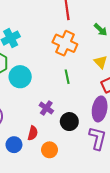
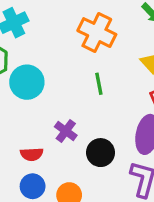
red semicircle: (33, 133) -> (32, 154), moved, turned 72
blue circle: (14, 145) -> (33, 186), moved

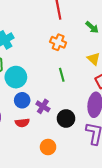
orange cross: (97, 33) -> (58, 42), size x0.7
blue circle: (33, 186) -> (22, 100), moved

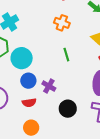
black circle: (66, 118) -> (68, 109), moved
orange circle: (48, 147) -> (31, 128), moved

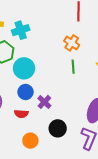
green line: (66, 55) -> (73, 67), moved
orange circle: (31, 128) -> (30, 141), moved

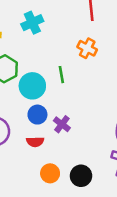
cyan cross: (21, 30) -> (32, 23), moved
green line: (73, 67) -> (61, 75), moved
black circle: (58, 128) -> (81, 176), moved

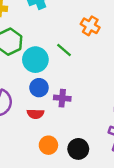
green line: (61, 75) -> (64, 50), turned -42
purple cross: (62, 124) -> (62, 98), turned -35

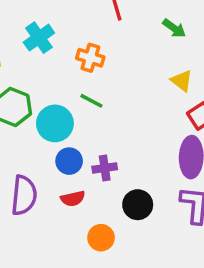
orange cross: (90, 26) -> (90, 58), moved
black circle: (78, 149) -> (138, 205), moved

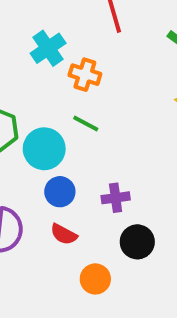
cyan cross: (39, 38) -> (48, 48), moved
purple cross: (105, 168) -> (116, 198), moved
red semicircle: (73, 199) -> (64, 234), turned 40

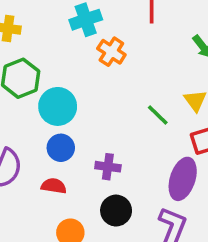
green line: (86, 123) -> (158, 115), moved
red semicircle: (64, 234) -> (54, 186), turned 145

